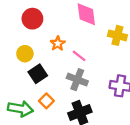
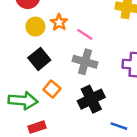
yellow circle: (25, 54) -> (35, 27), moved

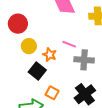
orange star: (59, 22) -> (50, 55), moved
gray cross: (85, 62) -> (84, 60), moved

